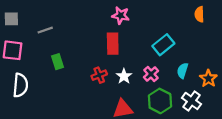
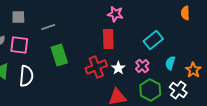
green rectangle: (58, 62) -> (59, 55), size x1.5
red cross: (99, 75) -> (96, 67), size x1.5

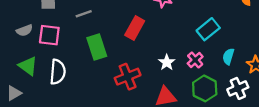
red rectangle: (108, 39) -> (135, 28), moved, turned 30
red cross: (96, 67) -> (128, 77), moved
white cross: (178, 90) -> (238, 88), turned 30

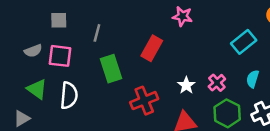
gray line: (84, 14) -> (97, 33), turned -56
cyan rectangle: (208, 29) -> (244, 42), moved

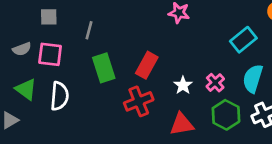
red rectangle: (152, 48) -> (147, 65), moved
cyan semicircle: (253, 79) -> (253, 79), size x1.5

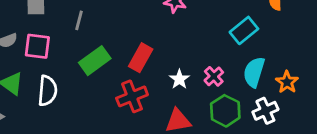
green rectangle: (104, 68) -> (95, 61), turned 72

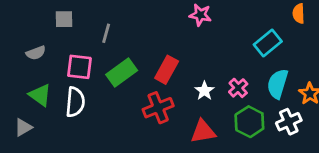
pink square: (37, 46) -> (79, 67), moved

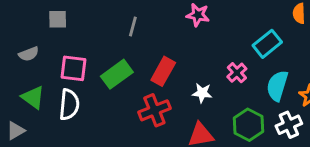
gray line: (106, 33) -> (133, 26), moved
pink cross: (238, 88) -> (237, 73), moved
white star: (204, 91) -> (202, 93), turned -30

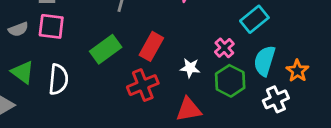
pink square: (74, 68) -> (51, 26), moved
green hexagon: (248, 125) -> (230, 81), moved

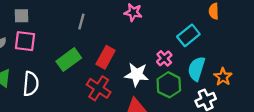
white star: (190, 68) -> (137, 75), size x1.5
red cross: (143, 85) -> (99, 88), turned -35

